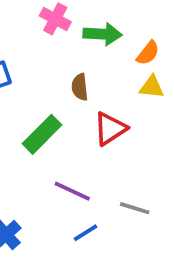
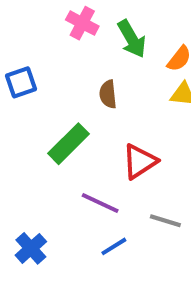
green arrow: (103, 34) -> (132, 39), turned 57
red triangle: (110, 129) -> (140, 161), moved

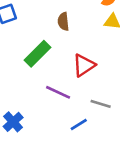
blue line: (114, 246) -> (79, 125), moved

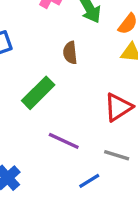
red triangle: (84, 65) -> (118, 107), moved

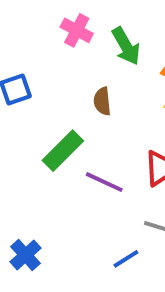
purple line: (64, 141) -> (104, 182), moved

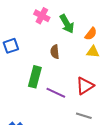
green rectangle: (63, 151) -> (35, 77), turned -30

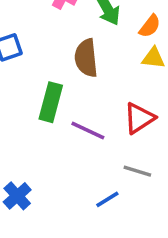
brown semicircle: (55, 52) -> (86, 58), size x1.5

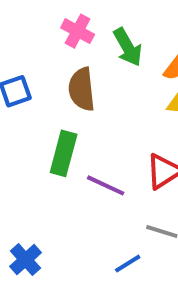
brown semicircle: (86, 58) -> (82, 89), moved

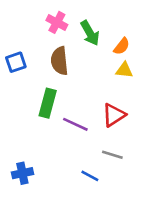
blue cross: (25, 260) -> (22, 173), turned 30
blue line: (128, 264) -> (90, 176), turned 60

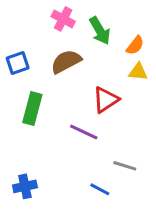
brown semicircle: (60, 61) -> (66, 62), turned 68
green rectangle: (48, 103) -> (32, 109), moved
red triangle: (114, 115) -> (106, 100), moved

